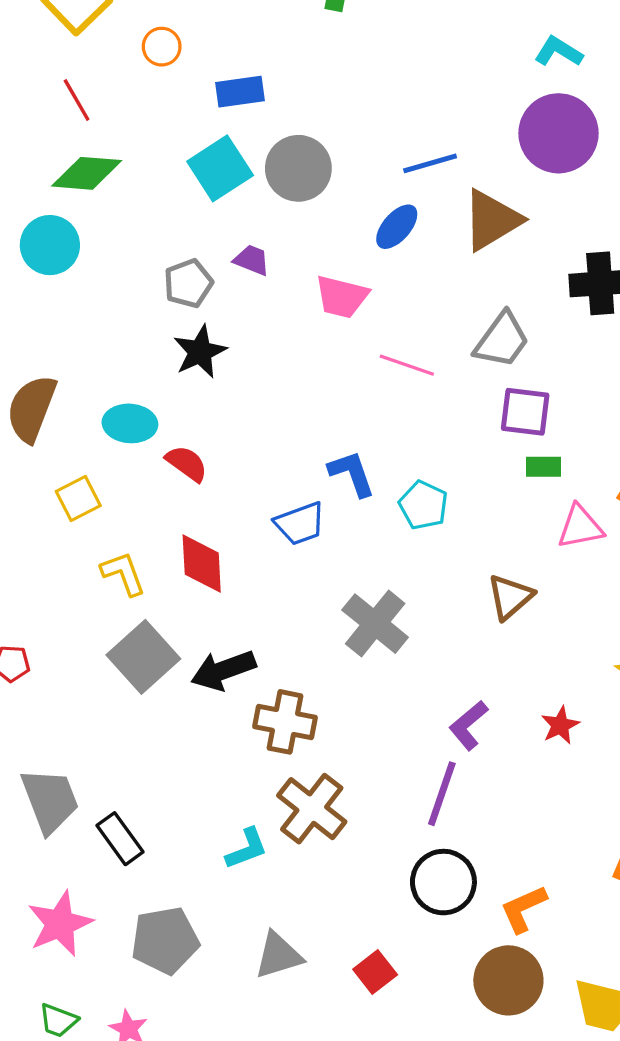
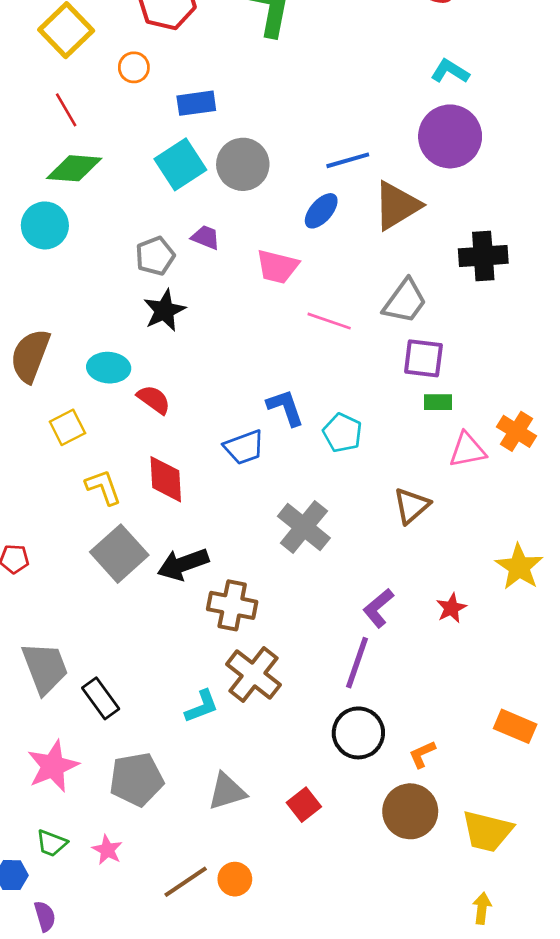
orange L-shape: (523, 909) -> (422, 754), size x0.7

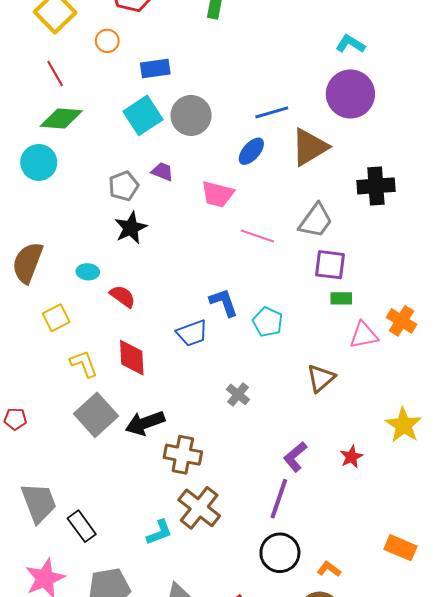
cyan ellipse: (109, 368) -> (88, 272), size x0.7
gray cross: (304, 527) -> (238, 394), size x0.6
orange L-shape: (422, 754) -> (329, 569), turned 60

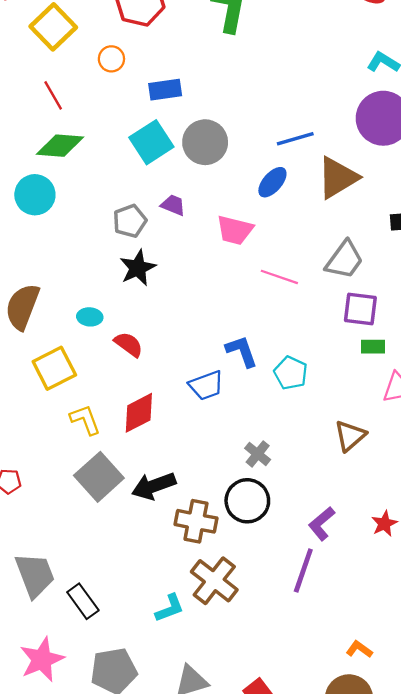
yellow square: (56, 318) -> (54, 368), size x1.4
red diamond: (132, 358) -> (139, 413), turned 66
black circle: (280, 553) -> (247, 501), moved

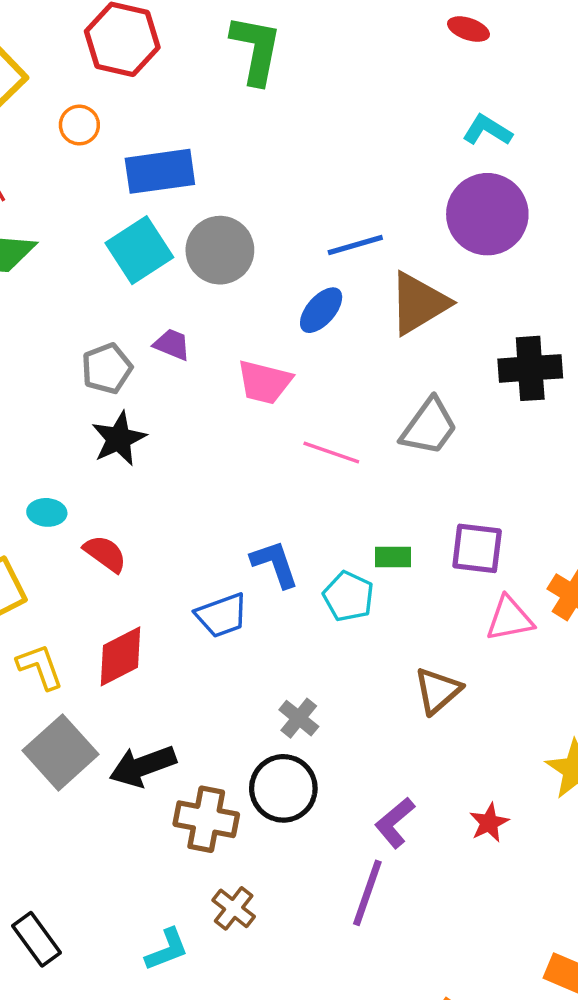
blue rectangle: (165, 90) -> (160, 171), size x1.4
purple square: (360, 309) -> (477, 548), moved
green rectangle: (373, 347) -> (393, 557), moved
brown cross: (214, 581) -> (234, 908), size x0.6

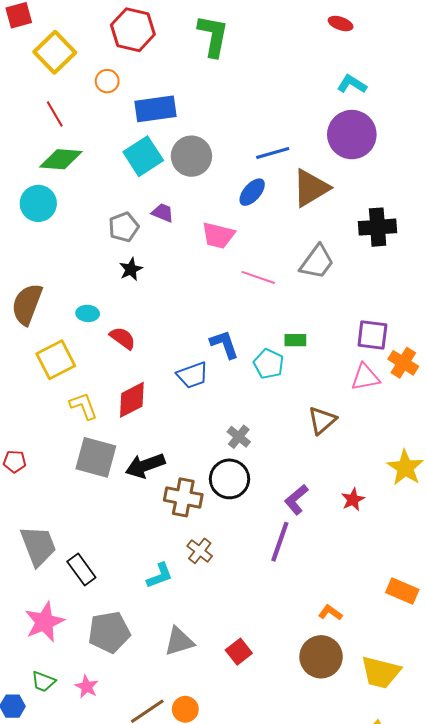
black star: (119, 439) -> (131, 269), size x0.7
purple square: (477, 548) -> (372, 335), moved
gray square: (61, 752) -> (96, 457), turned -33

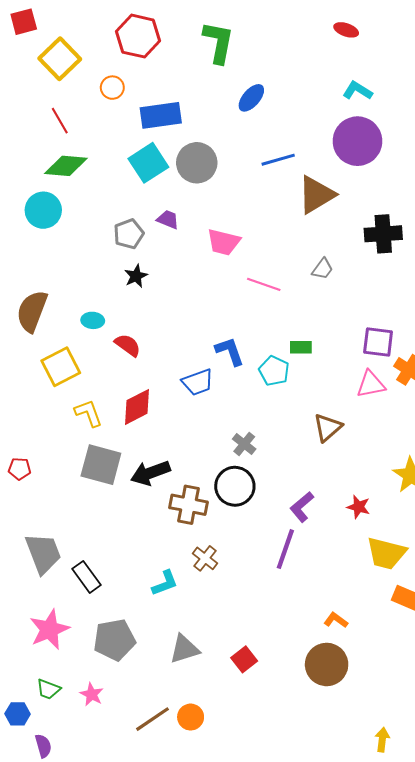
blue ellipse: (252, 192) -> (251, 98), moved
gray trapezoid: (317, 262) -> (322, 269), size x0.6
red star: (353, 500) -> (359, 507), turned -30
yellow trapezoid: (381, 672) -> (386, 553), moved

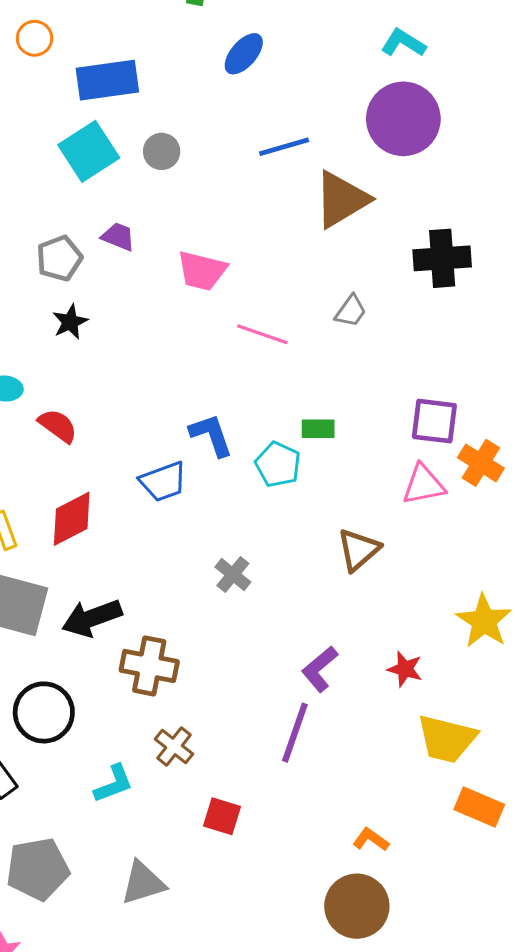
gray circle: (197, 163) -> (162, 151), size x0.6
black circle: (235, 486) -> (44, 712), moved
red square: (244, 659) -> (222, 816), moved, turned -35

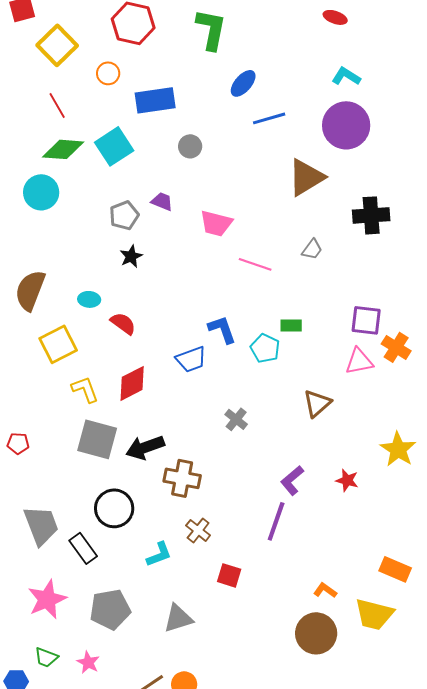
blue line: (284, 147) -> (269, 118), moved
cyan square: (89, 151) -> (114, 146), moved
yellow trapezoid: (447, 739) -> (374, 614), moved

